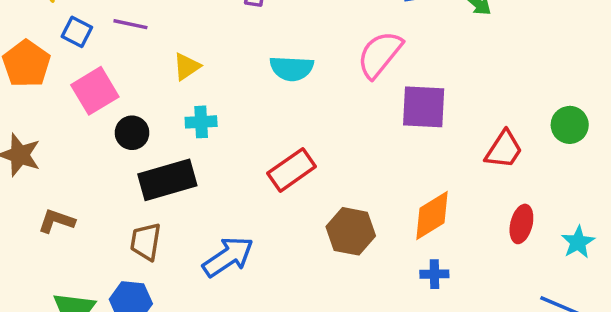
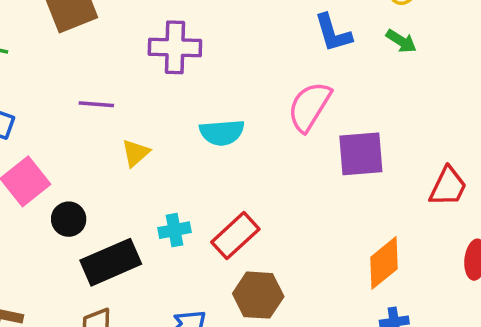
purple line: (130, 24) -> (96, 104), moved
yellow triangle: (187, 67) -> (136, 153), moved
cyan cross: (201, 122) -> (174, 230), moved
brown hexagon: (351, 231) -> (258, 295), moved

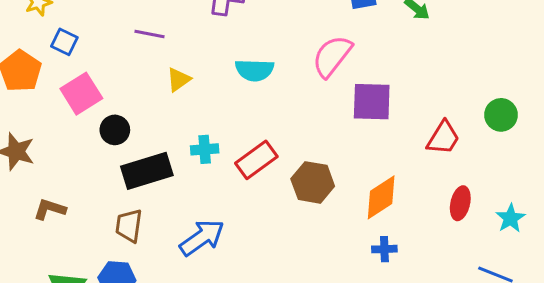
brown hexagon: (258, 295) -> (313, 182), moved

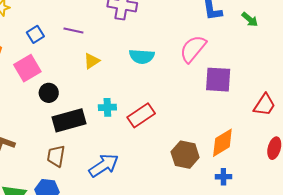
blue square: (64, 42) -> (35, 34), moved, turned 30
brown hexagon: (313, 182) -> (185, 155), moved

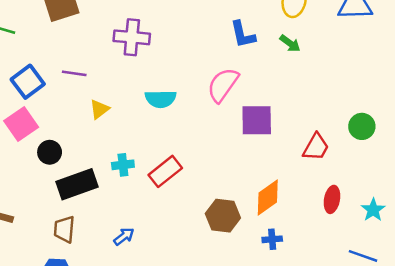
blue square: (35, 34) -> (28, 82), size x1.5
blue arrow: (104, 165) -> (124, 236), size x0.6

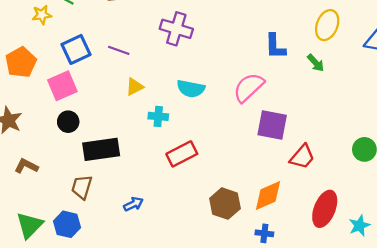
red trapezoid: (316, 147) -> (302, 157), moved
black circle: (50, 152) -> (68, 122), moved
cyan cross: (123, 165) -> (158, 116), moved
red ellipse: (332, 199) -> (325, 209), size x1.5

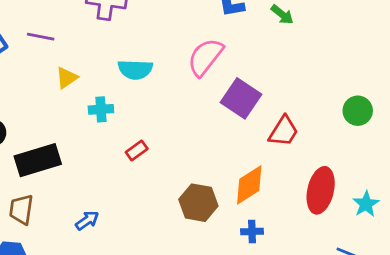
purple square: (272, 125) -> (241, 98), turned 32
red rectangle: (182, 154) -> (137, 150), size x0.6

